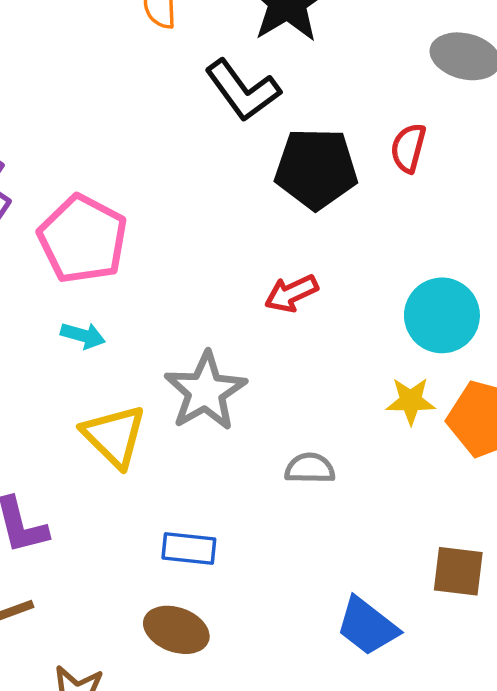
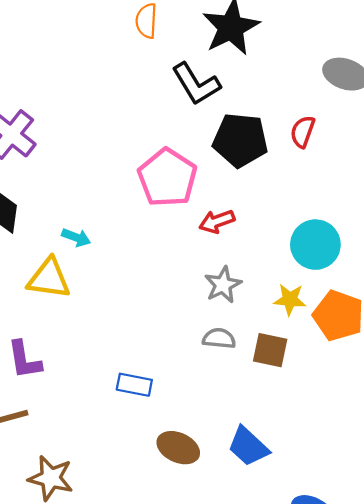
pink pentagon: (83, 239) -> (167, 178), moved
gray star: (205, 391) -> (223, 285), moved, size x0.7
yellow triangle: (114, 436) -> (49, 279), moved, turned -42
brown square: (458, 571) -> (270, 350), moved
brown ellipse: (176, 630) -> (178, 448), moved

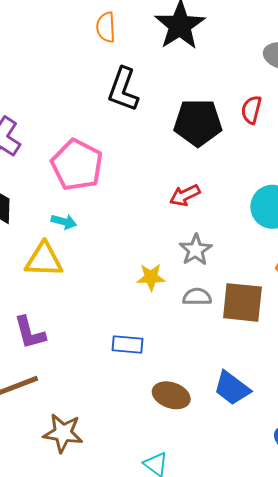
black L-shape: (196, 84) -> (123, 89), moved, turned 57
pink pentagon: (167, 178) -> (77, 165), moved
yellow star: (290, 299) -> (151, 277), moved
brown square: (270, 350) -> (242, 302), size x1.4

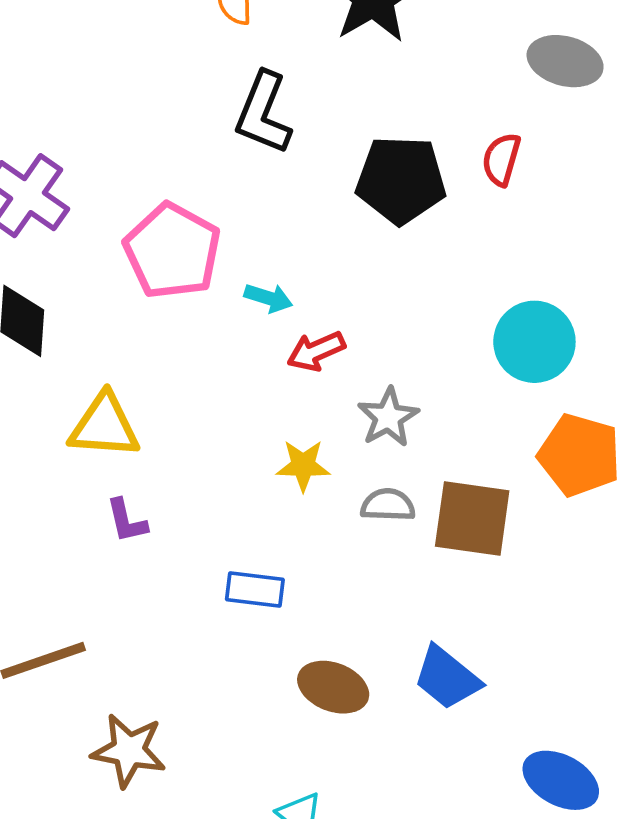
red arrow: (185, 195) -> (316, 351), moved
cyan arrow: (64, 222) -> (268, 298), moved
purple L-shape: (30, 333) -> (127, 521), moved, size x0.7

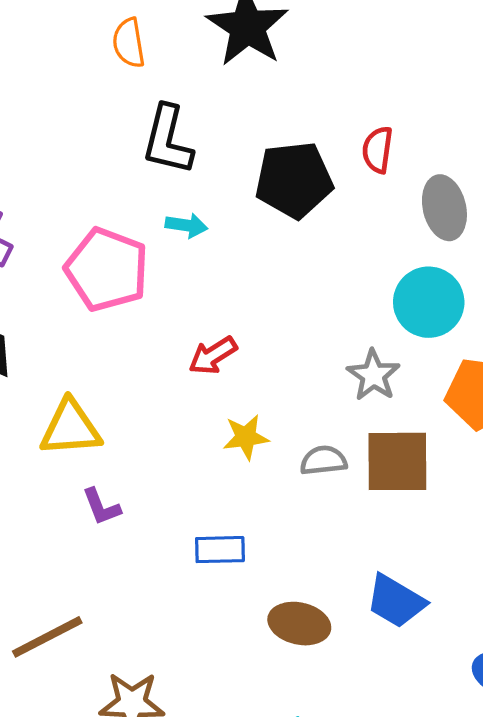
gray ellipse: (565, 61) -> (444, 208), moved, turned 70
cyan arrow: (268, 298) -> (187, 225), moved
red arrow: (316, 351) -> (213, 356), moved
gray star: (388, 417) -> (373, 375), moved

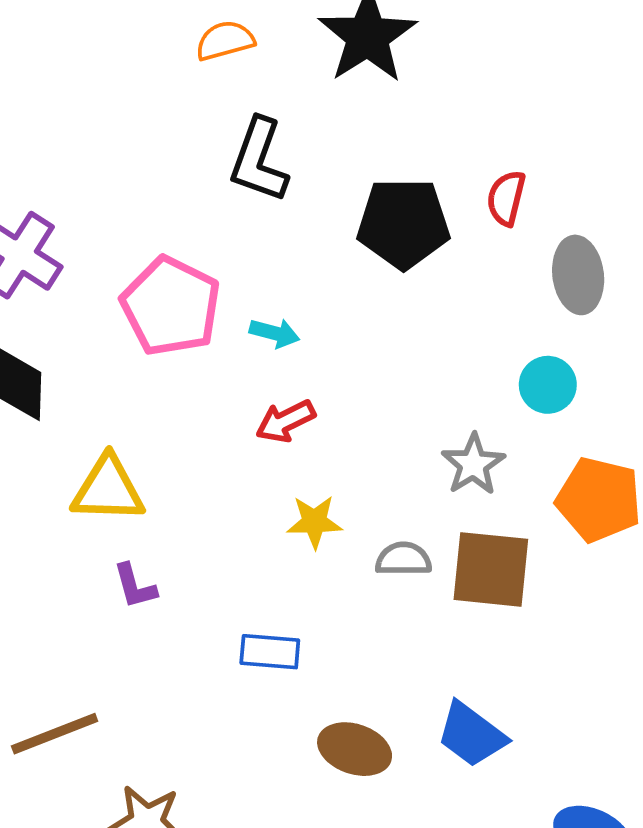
orange semicircle: (129, 43) -> (225, 41), turned 78
cyan arrow: (187, 225) -> (275, 333), moved
cyan circle: (429, 302) -> (548, 385), size x0.7

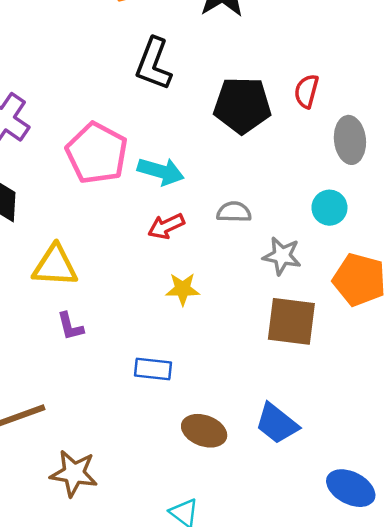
cyan arrow: (275, 333) -> (161, 171), size x1.5
gray star: (473, 464) -> (282, 256), turned -30
gray semicircle: (403, 559) -> (234, 212), moved

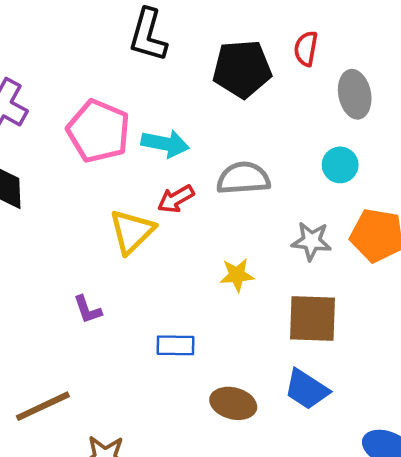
gray semicircle: (234, 212) -> (243, 178), size x1.5
gray star: (282, 256) -> (311, 241), moved
yellow triangle: (55, 266) -> (132, 231), moved, turned -42
yellow star: (183, 289) -> (237, 275), moved
brown square: (291, 321) -> (312, 318), moved

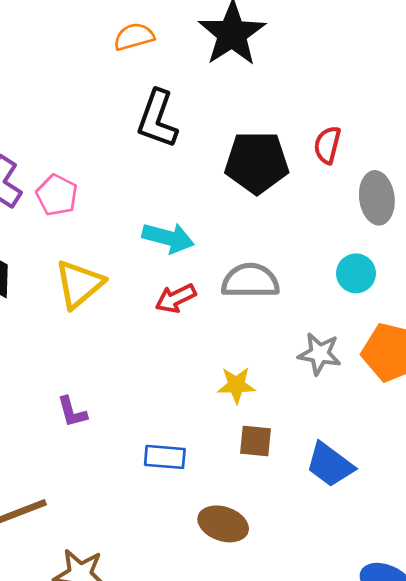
pink pentagon: (98, 131) -> (57, 195), moved, size x0.6
yellow triangle: (132, 231) -> (79, 284), moved
brown square: (312, 318) -> (256, 441), moved, size x0.6
blue trapezoid: (307, 389) -> (330, 465), moved

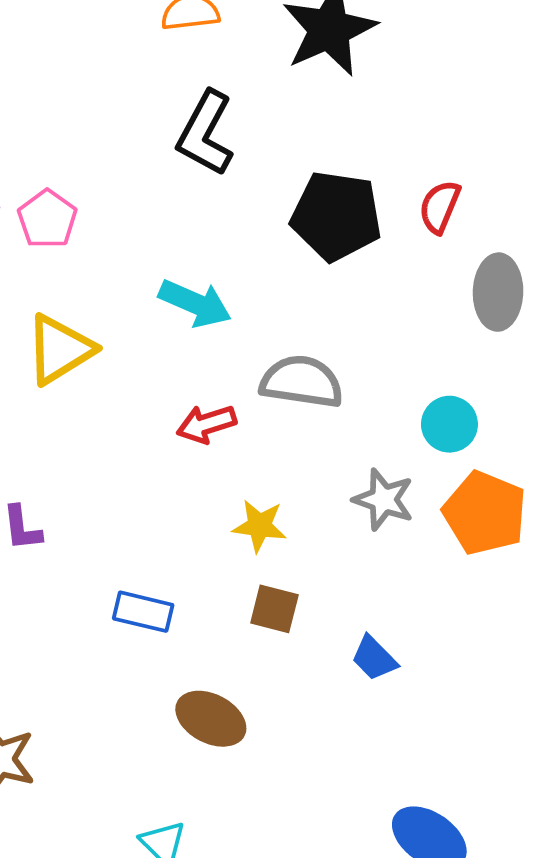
cyan circle: (356, 273) -> (449, 424), moved
red arrow: (176, 298) -> (206, 424), moved
blue trapezoid: (330, 465) -> (374, 658), size x0.7

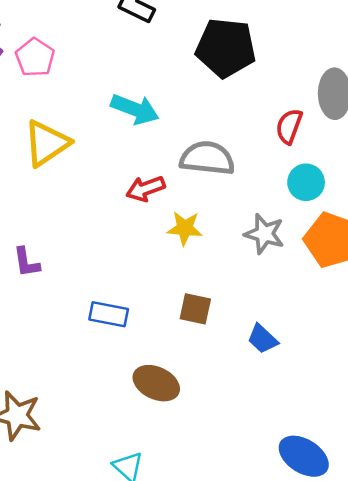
red semicircle: (440, 207) -> (289, 126), moved
yellow star: (259, 526) -> (185, 228), moved

